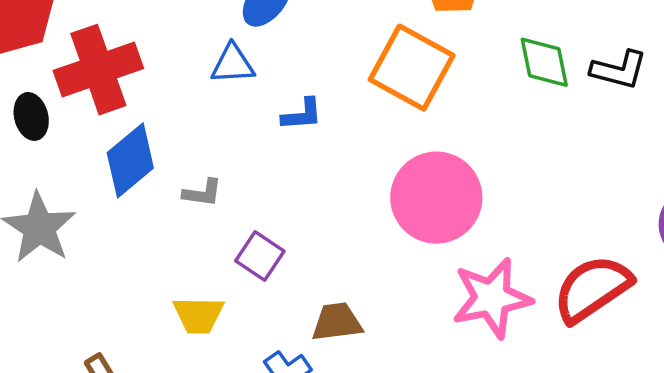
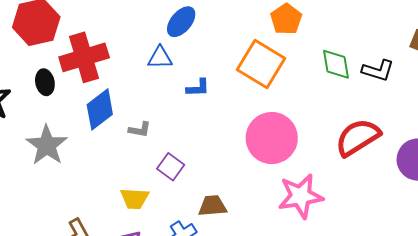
red semicircle: (592, 289) -> (358, 137), moved

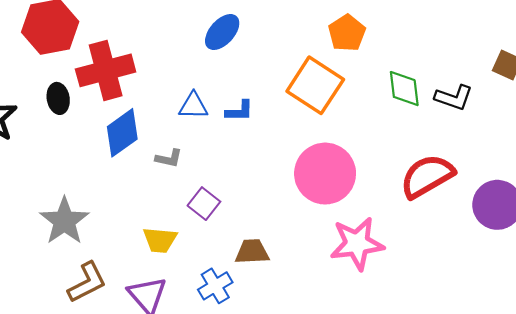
blue triangle: (160, 58) -> (193, 106), moved
gray star: (47, 145) -> (64, 221), moved

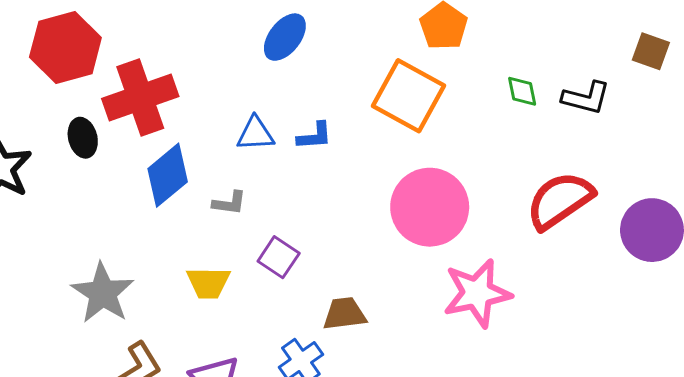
green diamond: (404, 89) -> (522, 91), size x0.7
yellow trapezoid: (160, 240) -> (208, 283), moved

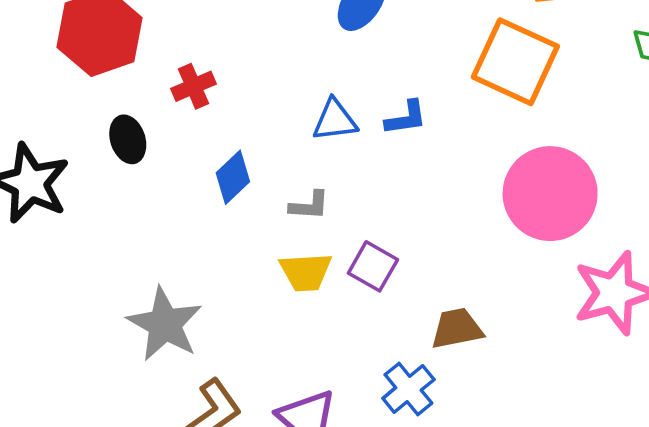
red cross: (140, 97) -> (193, 86), size x0.5
blue diamond: (168, 175) -> (233, 177), size x0.7
yellow trapezoid: (208, 283) -> (306, 272), moved

